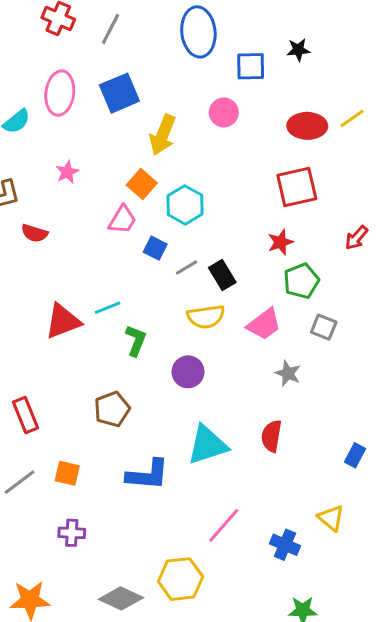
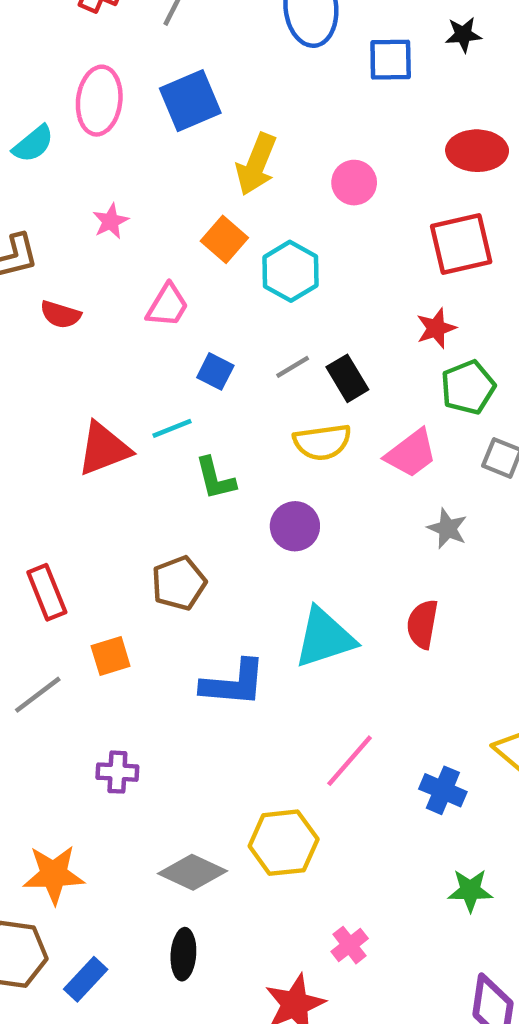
pink circle: (224, 112) -> (354, 183), moved
pink trapezoid: (122, 220) -> (167, 305), moved
blue square: (155, 248) -> (215, 371), moved
green L-shape: (136, 341) -> (215, 478), turned 144
orange square: (67, 473) -> (111, 656), moved, turned -30

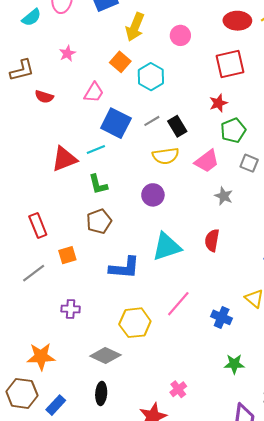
blue square: (215, 371) -> (116, 123), size x1.8
green L-shape: (215, 478) -> (98, 184), moved
yellow hexagon: (284, 843) -> (135, 323), moved

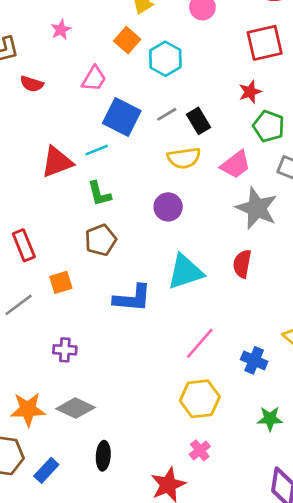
green pentagon: (233, 130) -> (269, 126), turned -30
gray star: (224, 196) -> (257, 208), size x1.8
yellow hexagon: (135, 323) -> (200, 399), moved
gray diamond: (105, 355) -> (75, 408), moved

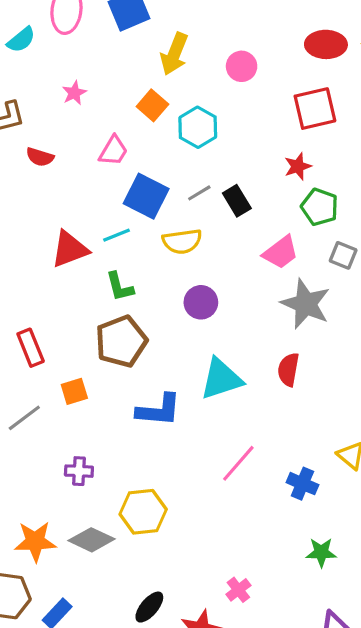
yellow semicircle: (184, 158) -> (182, 241), moved
brown pentagon: (101, 240) -> (121, 341), size x1.4
yellow hexagon: (200, 399) -> (143, 512), moved
black ellipse: (103, 456) -> (149, 607), moved, turned 36

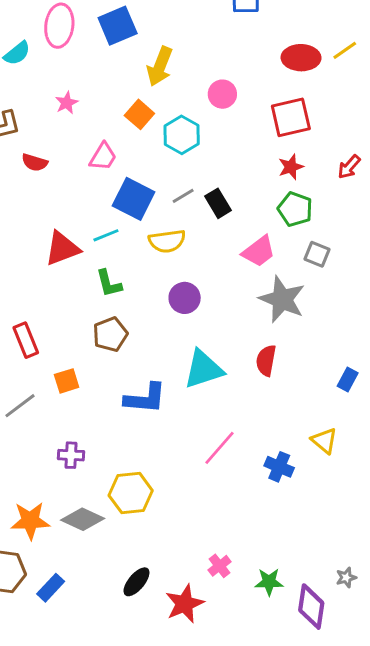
pink circle: (242, 66) -> (222, 94), moved
red star: (298, 166) -> (291, 167), moved
brown pentagon: (121, 341) -> (110, 334), size x0.7
green star: (321, 552) -> (269, 582), moved

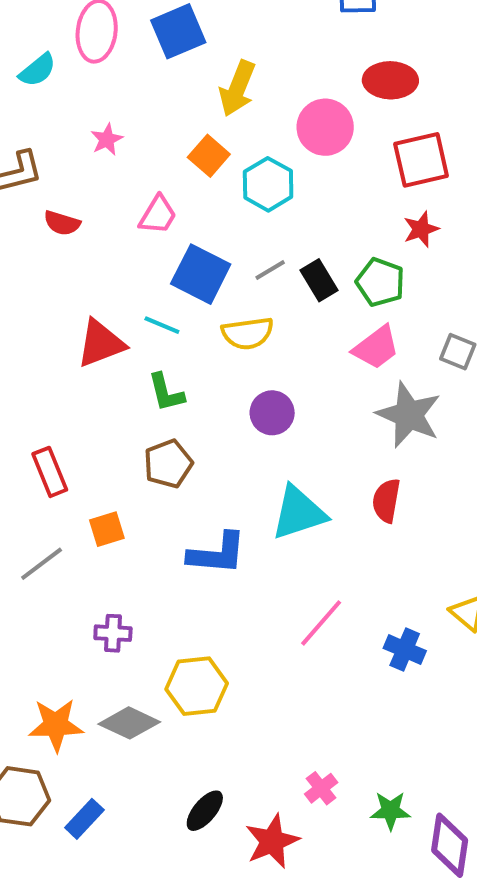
red ellipse: (301, 58) -> (390, 80), moved
pink circle: (222, 94) -> (325, 127), size x1.4
green pentagon: (295, 209) -> (380, 282), moved
cyan line: (106, 235) -> (162, 325), turned 45

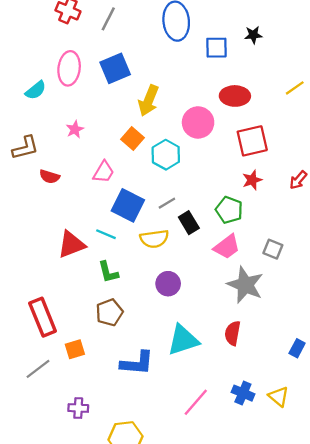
black rectangle: (319, 280) -> (189, 223), moved
red rectangle: (50, 472) -> (43, 317), size x1.4
blue cross: (405, 649) -> (243, 393), moved

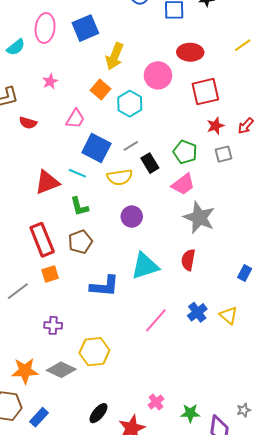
red star: (252, 180) -> (215, 126), moved
gray square: (273, 249) -> (223, 154), moved, turned -36
red rectangle: (43, 317) -> (42, 240), moved
blue cross: (243, 393) -> (197, 312), turned 30

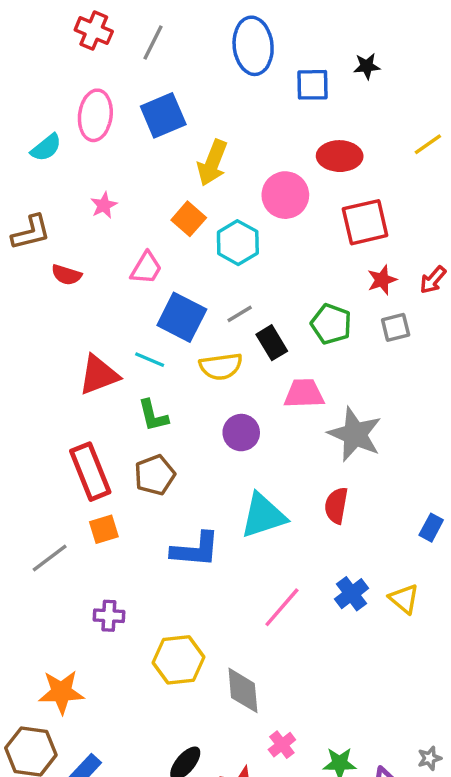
pink trapezoid: (183, 184) -> (304, 394), moved, turned -145
gray diamond: (61, 370) -> (243, 690), moved, turned 60

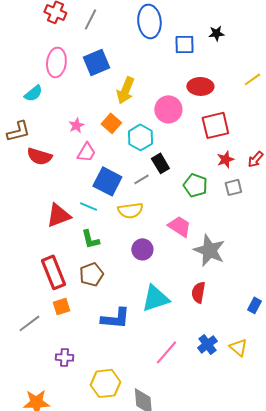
cyan semicircle: (46, 148) -> (33, 93), moved
pink star: (104, 205) -> (76, 125), moved
red semicircle: (67, 275) -> (39, 156), size x1.4
black rectangle: (272, 343) -> (160, 163), moved
pink trapezoid: (304, 394) -> (179, 226), turned 35

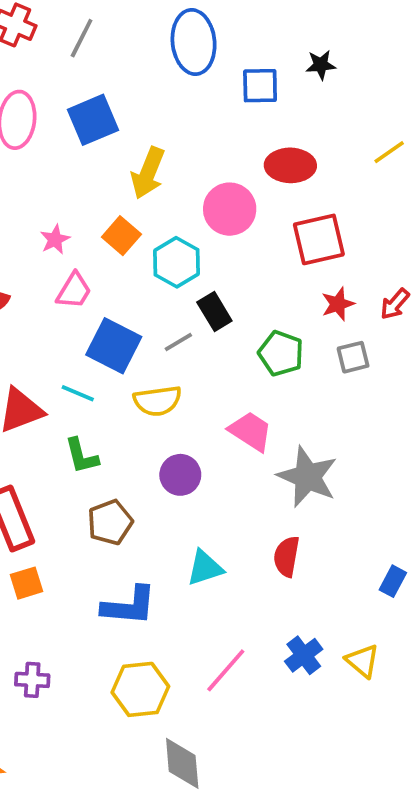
brown pentagon: (91, 274) -> (110, 522), moved
cyan triangle: (155, 298) -> (205, 568), size x0.7
yellow hexagon: (105, 383) -> (140, 689), moved

